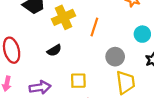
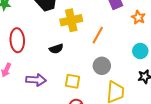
gray circle: (115, 57) -> (102, 66), moved

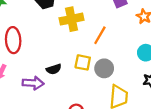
black semicircle: (56, 49) -> (54, 69), moved
yellow square: (72, 81) -> (83, 62), moved

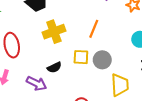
yellow cross: (72, 19) -> (54, 32), moved
purple arrow: (33, 83) -> (36, 83), turned 30

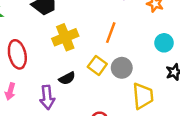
yellow square: (81, 57) -> (97, 65), turned 35
purple arrow: (36, 83) -> (47, 97), turned 60

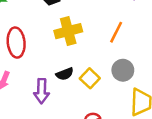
yellow square: (97, 65) -> (90, 78), moved

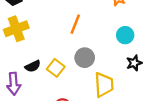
yellow cross: (68, 31) -> (16, 29), moved

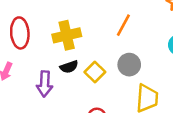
yellow cross: (16, 29) -> (67, 35), moved

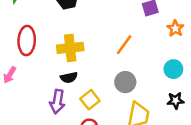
yellow square: (95, 72) -> (90, 100), moved
purple arrow: (45, 84) -> (57, 102), moved

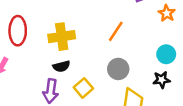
black star: (176, 101) -> (162, 80), moved

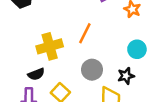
yellow cross: (62, 37) -> (50, 46), moved
black star: (162, 80) -> (126, 76), moved

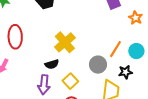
orange line: (85, 33) -> (115, 49), moved
yellow cross: (50, 46) -> (65, 42), turned -30

